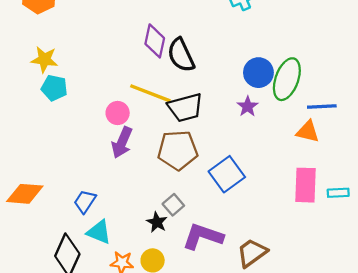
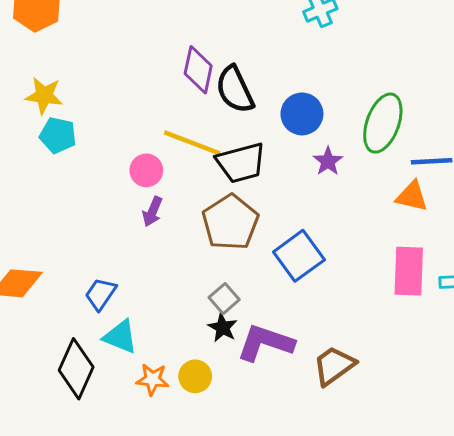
blue circle: (258, 73) -> (302, 114), moved
purple arrow: (122, 142) -> (152, 212), size x0.7
brown pentagon: (178, 150) -> (230, 222), turned -30
black star: (157, 222) -> (223, 328), moved

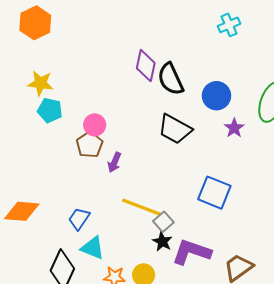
yellow line: (192, 143) -> (142, 207), moved
black trapezoid: (241, 163) -> (175, 129), turned 44
pink circle: (146, 170) -> (95, 125), moved
brown pentagon: (230, 222) -> (89, 145), moved, size x0.7
blue square: (299, 256) -> (214, 193), turned -32

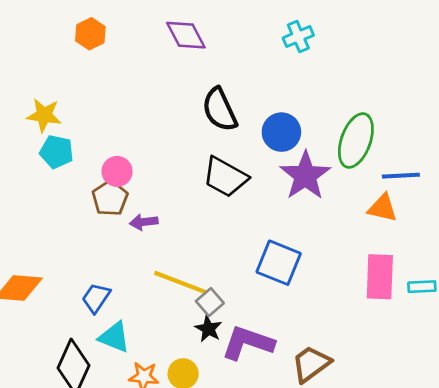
orange hexagon: (35, 23) -> (90, 34), moved, size x0.7
purple diamond: (146, 66) -> (186, 35), moved, turned -40
purple star: (234, 128) -> (305, 176), size x1.8
purple arrow: (114, 162) -> (144, 222), turned 60

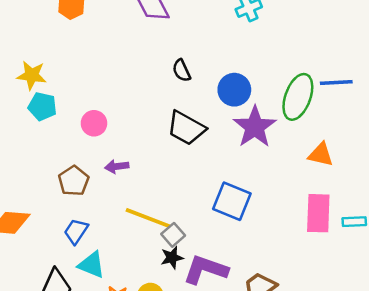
black semicircle: (220, 110) -> (182, 71), size x0.6
blue line: (401, 176) -> (336, 82), moved
brown pentagon: (110, 198) -> (74, 181), moved
black star: (208, 329) -> (172, 258), turned 30

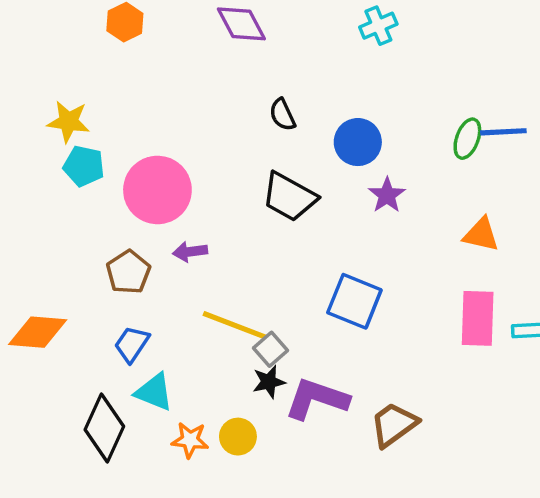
green ellipse: (298, 97) -> (467, 139), moved, size x0.6
pink circle: (94, 123) -> (157, 190), size x1.8
purple star: (255, 127) -> (387, 195), size x0.6

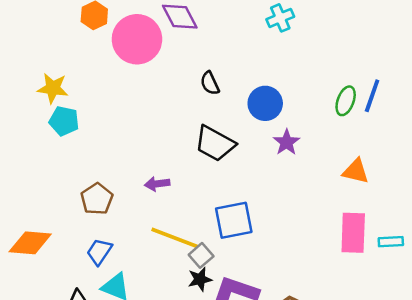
blue line: (503, 132) -> (372, 96), turned -68
pink circle: (157, 190) -> (137, 39), moved
purple arrow: (190, 252) -> (157, 184), moved
blue square: (354, 301) -> (234, 220), moved, turned -33

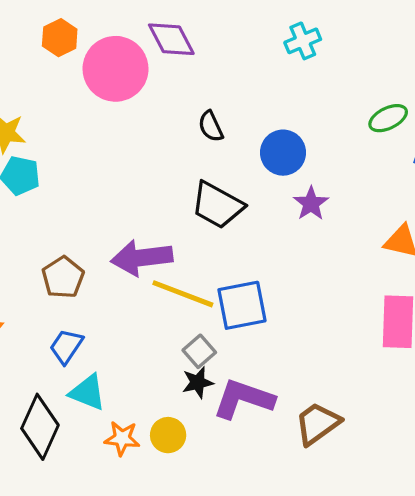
green ellipse: (346, 101) -> (388, 118), moved, turned 44
purple arrow: (157, 184) -> (142, 258), size x1.8
yellow line: (175, 238) -> (183, 294), moved

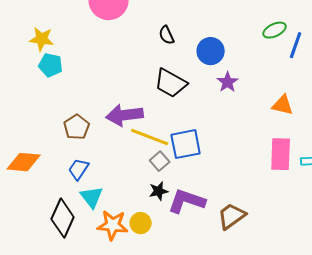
gray square: (199, 351) -> (160, 161), moved
cyan triangle: (88, 392) -> (92, 197), turned 30
orange star: (122, 438) -> (113, 225), size x1.4

